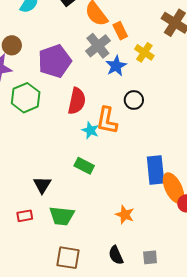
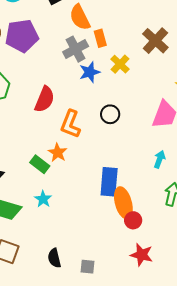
purple pentagon: (55, 61) -> (22, 36), moved
black circle: (134, 100) -> (110, 114), moved
cyan star: (90, 130) -> (43, 199), moved
orange star: (125, 215) -> (58, 153), moved

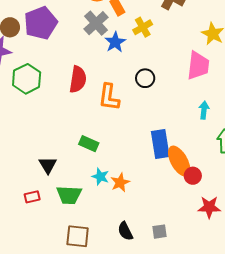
yellow cross: (120, 64) -> (143, 27), turned 30
orange star: (58, 153) -> (120, 182), moved, turned 30

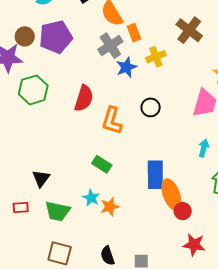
green rectangle: (89, 144) -> (102, 164), moved

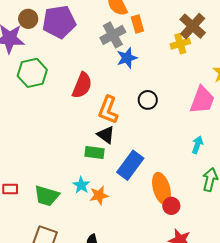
yellow cross: (156, 57) -> (180, 44), moved
green rectangle: (102, 164) -> (95, 153), turned -30
blue rectangle: (155, 175) -> (130, 165), moved, turned 32
black triangle: (41, 178) -> (106, 135), moved, turned -36

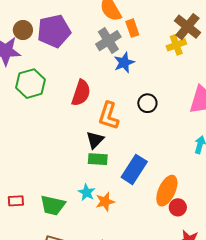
black triangle: (106, 135) -> (95, 140), moved, turned 42
orange ellipse: (161, 188) -> (167, 191), turned 44

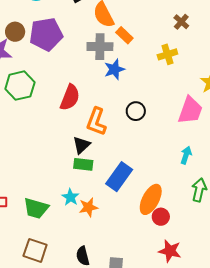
brown cross: (187, 27) -> (181, 22), moved, size x0.6
orange rectangle: (132, 28) -> (124, 35), turned -30
gray cross: (108, 41) -> (100, 47), turned 30

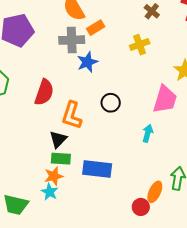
orange rectangle: (124, 35) -> (96, 28), turned -72
cyan arrow: (186, 155) -> (148, 133), moved
blue rectangle: (119, 177) -> (97, 169), turned 64
orange ellipse: (151, 199) -> (155, 192), moved, size x0.7
orange star: (88, 207) -> (54, 176), moved

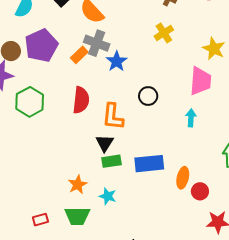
orange rectangle: (96, 28) -> (79, 55), moved
gray cross: (72, 40) -> (97, 43), turned 35
orange star: (54, 176) -> (78, 185), moved
orange ellipse: (155, 192) -> (183, 178), moved

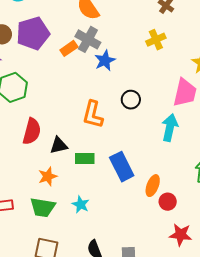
red semicircle: (81, 100) -> (32, 131), moved
cyan arrow: (191, 118) -> (170, 128), size x1.5
black triangle: (105, 143) -> (59, 145), moved, turned 36
blue rectangle: (149, 164) -> (122, 167), turned 60
cyan star: (108, 196) -> (81, 204), moved

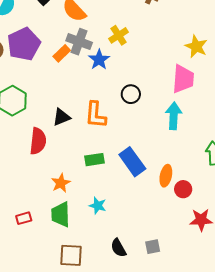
yellow cross: (156, 40) -> (119, 35), moved
black triangle: (59, 145) -> (62, 117), moved
green trapezoid: (43, 207) -> (61, 214), turned 88

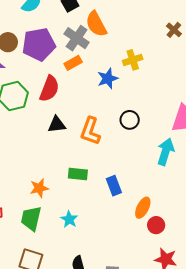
gray cross: (79, 42) -> (77, 38), moved
red semicircle: (38, 141) -> (49, 89), moved
blue rectangle: (132, 162) -> (114, 186), size x0.7

